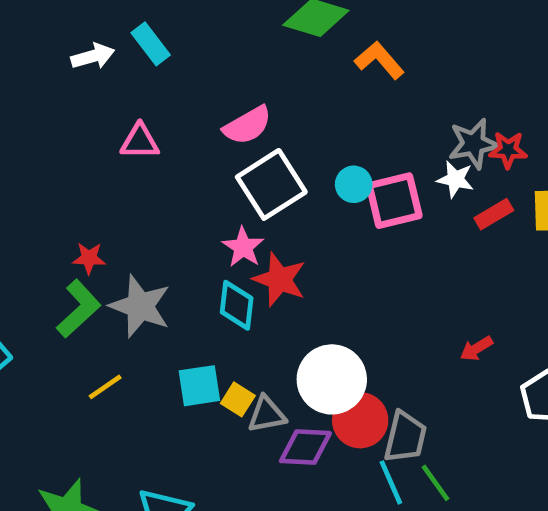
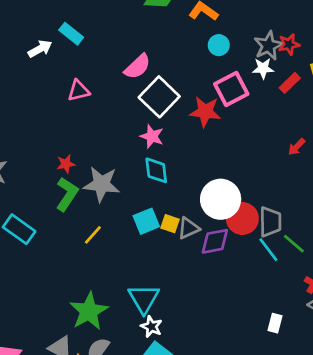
cyan circle: (354, 184) -> (219, 45), moved
red star: (279, 279) -> (205, 112), moved
red arrow: (476, 349) -> (297, 147), moved

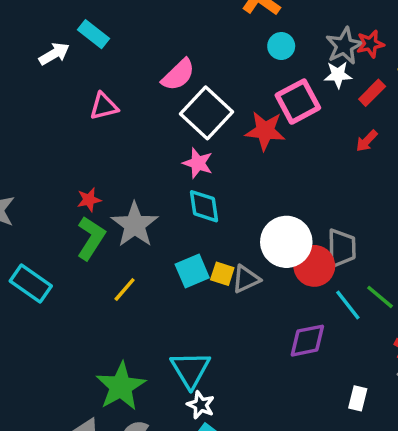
red arrow: (297, 147) -> (367, 141), moved
gray star: (101, 184) -> (135, 225), turned 30
gray trapezoid: (270, 222) -> (342, 248), moved
purple diamond: (215, 241) -> (307, 341), moved

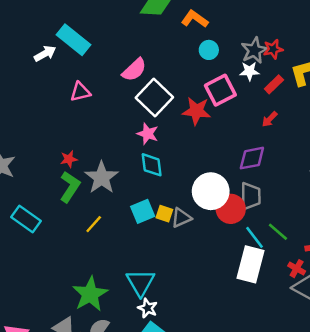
cyan rectangle: (94, 34) -> (74, 40), size x1.5
purple diamond: (307, 341) -> (252, 158), moved
white rectangle: (358, 398) -> (251, 264), moved, size x2.0

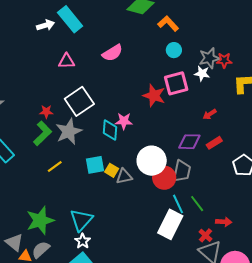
red rectangle: (274, 84) -> (214, 143), moved
white square: (154, 97) -> (79, 101), moved
pink star: (148, 134) -> (124, 121), moved, turned -30

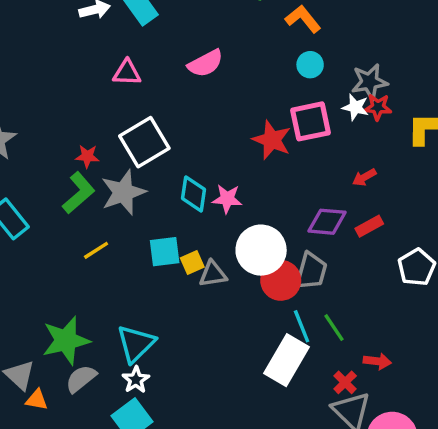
red star: (224, 60) -> (378, 107), moved
pink star: (124, 121) -> (227, 199), moved
yellow square: (112, 170) -> (192, 262), turned 32
gray semicircle: (41, 250) -> (81, 379), moved

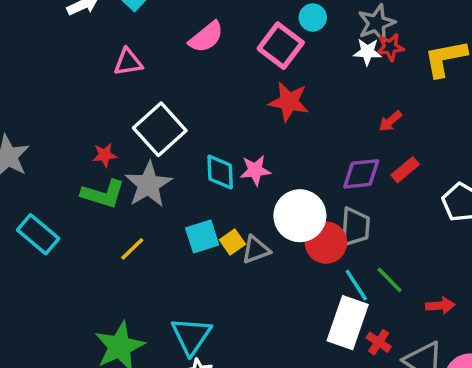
pink square: (310, 121) -> (281, 46), moved, turned -30
green L-shape: (79, 193) -> (103, 194), turned 69
red cross: (345, 382) -> (379, 342), moved

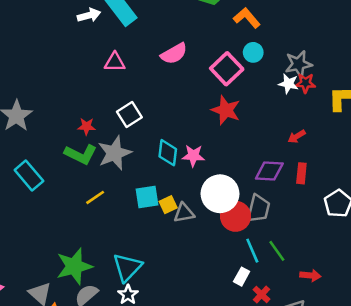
white square: (160, 129) -> (129, 115), size x0.7
red rectangle: (405, 170) -> (301, 173), turned -54
white rectangle: (348, 323) -> (242, 277), size x0.5

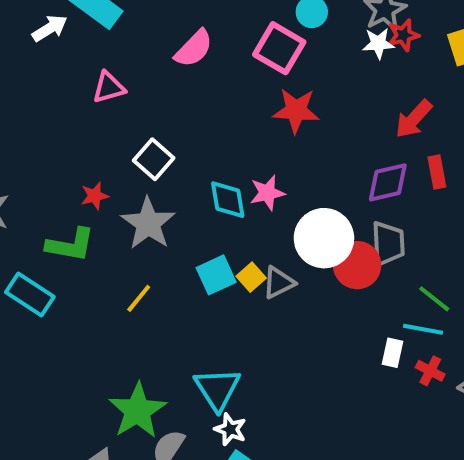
red arrow: (297, 136) -> (414, 119), size x1.5
green L-shape: (81, 154) -> (70, 245), moved
cyan line: (252, 251) -> (423, 329), moved, turned -40

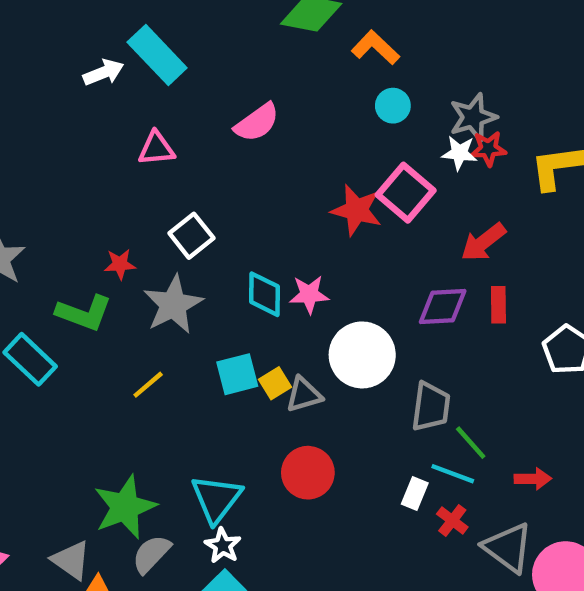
pink square: (279, 48) -> (406, 193), moved
gray trapezoid: (388, 244) -> (431, 407), moved
red circle: (357, 265) -> (308, 473), moved

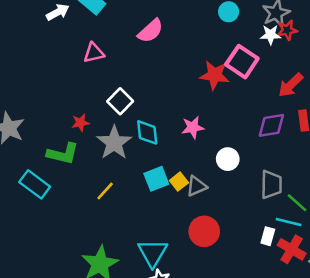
cyan diamond: (265, 294) -> (147, 132), moved
white circle: (362, 355) -> (228, 159), size x0.6
red cross: (452, 520) -> (292, 249), size x1.5

